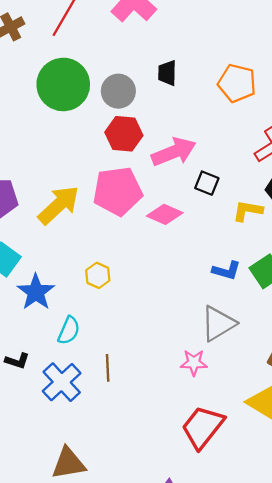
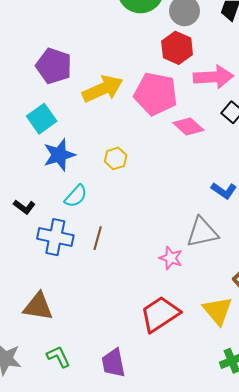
blue cross: (62, 382) -> (55, 237), turned 36

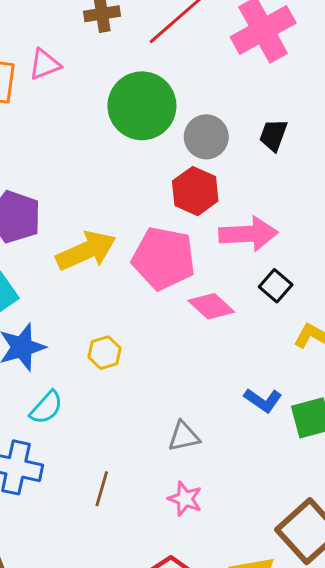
gray triangle: (202, 232) -> (184, 436), moved, size x0.7
brown line: (98, 238) -> (102, 489), moved

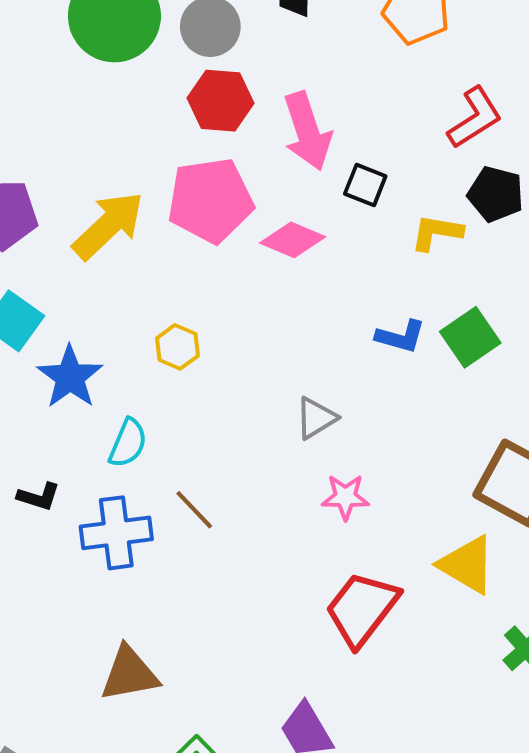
pink arrow: (248, 234) -> (307, 131), turned 94
brown line: (102, 489) -> (194, 510), moved, turned -40

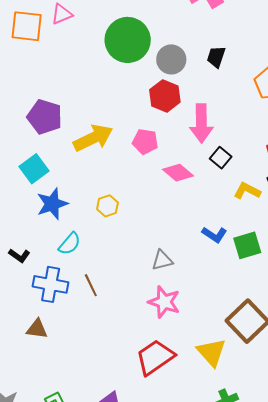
pink pentagon: (210, 200) -> (145, 142), size x0.6
pink star: (345, 497) -> (164, 302), size x1.4
brown triangle: (129, 674) -> (37, 329), moved, size x0.7

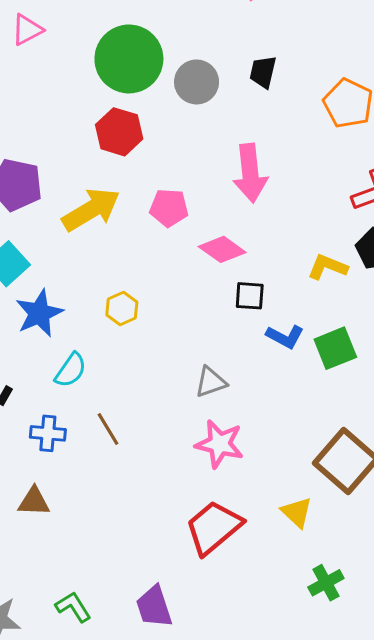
red hexagon: (165, 96) -> (119, 132), moved
black square: (221, 158) -> (250, 296), moved, turned -30
blue cross: (51, 284) -> (48, 433), size x0.7
yellow triangle: (211, 352) -> (297, 512), size x0.7

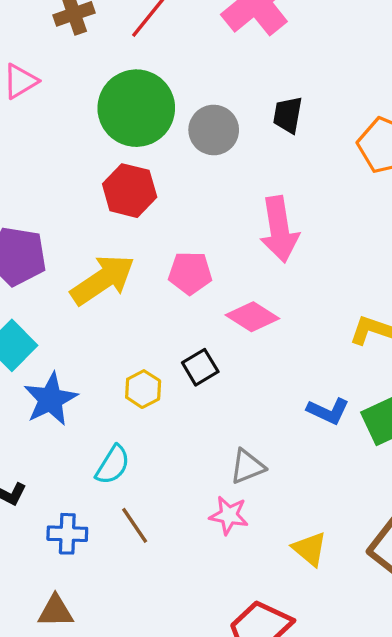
black square: (250, 296) -> (200, 367), moved, turned -32
cyan semicircle: (71, 370) -> (113, 465), moved
pink star: (219, 444) -> (229, 515), moved, size x0.7
yellow triangle: (297, 512) -> (310, 549), moved

